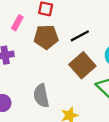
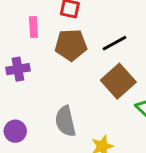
pink rectangle: (17, 23) -> (33, 27), turned -32

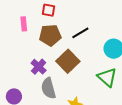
purple cross: (18, 69) -> (39, 67), moved, turned -35
brown square: (118, 81) -> (68, 61), moved

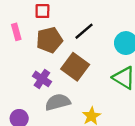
gray semicircle: (48, 88) -> (58, 102), turned 100

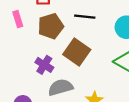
black line: (84, 31) -> (85, 17), turned 48

